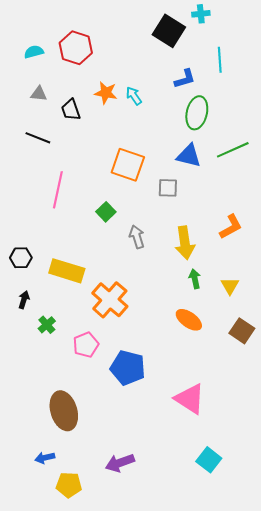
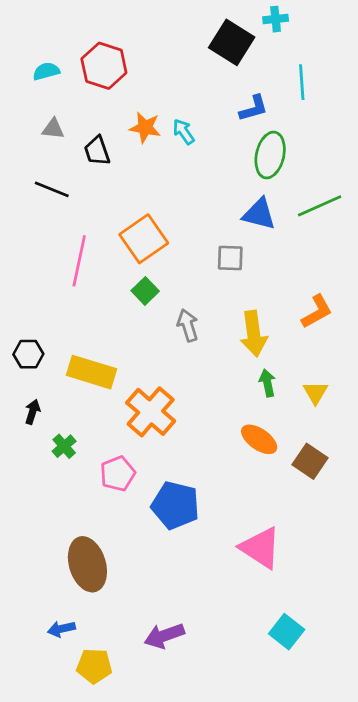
orange square: (128, 165) -> (144, 239), moved, turned 36
brown square: (242, 331) -> (310, 461), moved

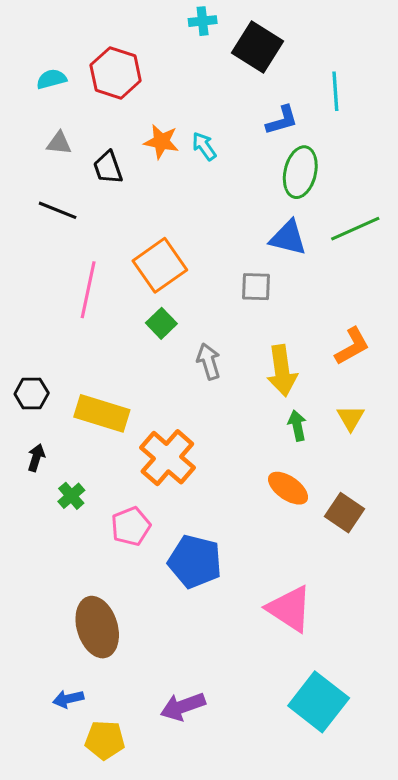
cyan cross: (276, 19) -> (203, 21), moved
yellow triangle: (315, 393) -> (351, 418), moved
cyan square: (287, 632) -> (319, 702), size x1.5

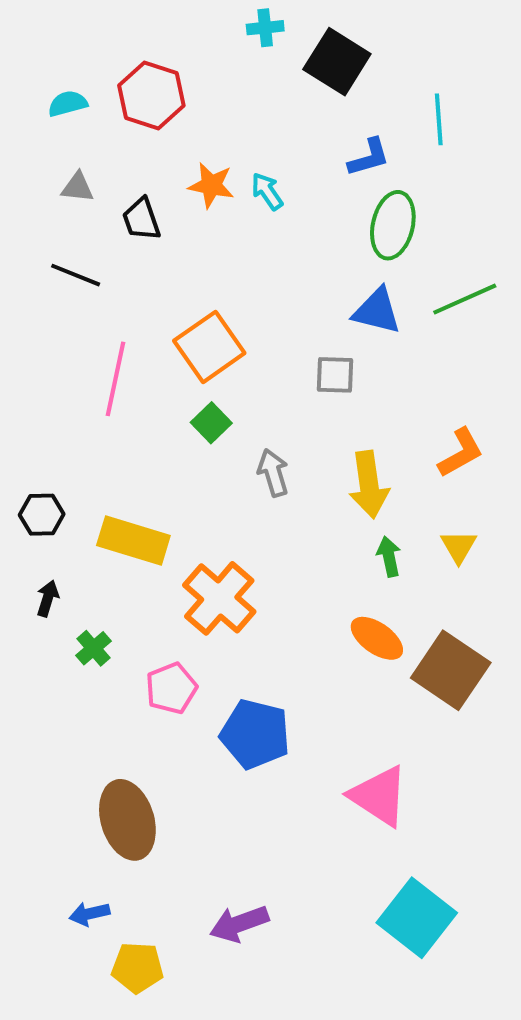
brown square: (345, 513) -> (451, 670), size x1.5

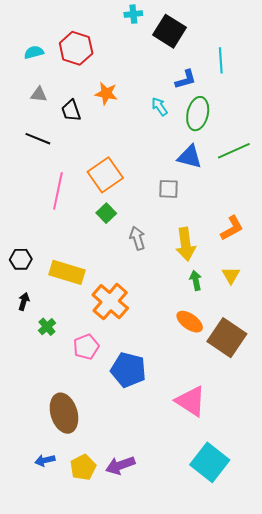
cyan arrow: (267, 191) -> (159, 107), moved
yellow pentagon: (137, 968) -> (83, 467), moved, turned -30

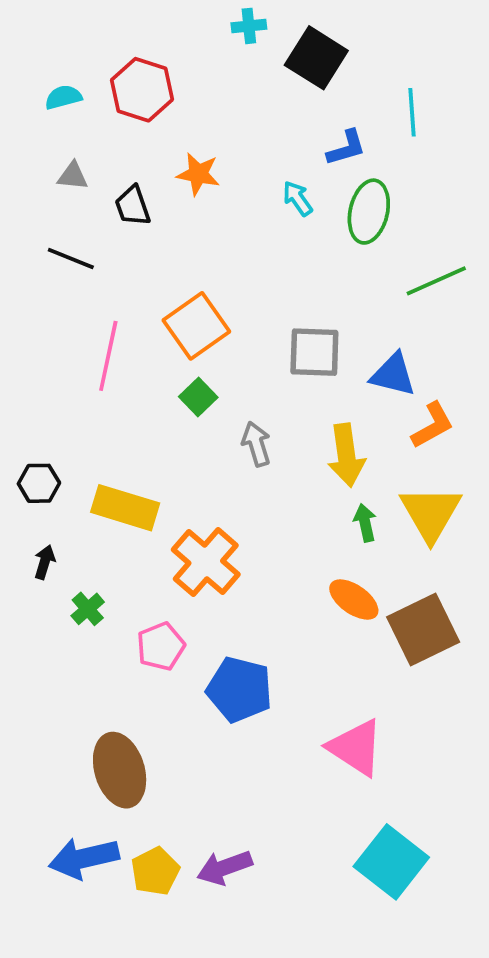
blue triangle: (190, 157) -> (393, 375), moved
gray square: (169, 189) -> (314, 352), size x1.4
yellow triangle: (231, 275) -> (431, 513), size x1.8
brown square: (227, 338) -> (423, 630), turned 30
blue arrow: (45, 460) -> (84, 858), size x1.8

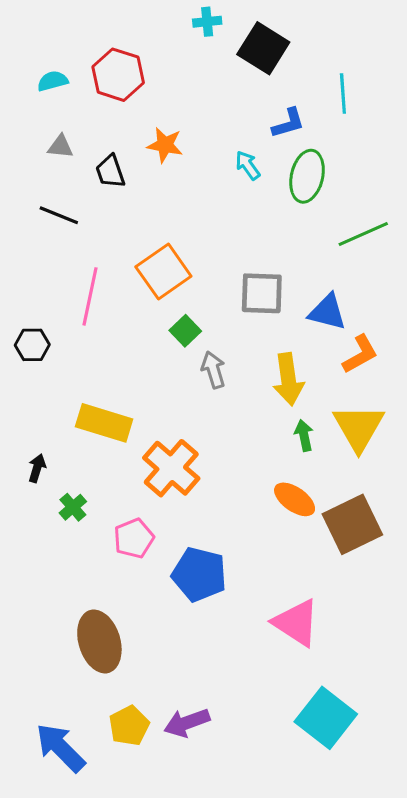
green square: (198, 397) -> (185, 331), moved
black hexagon: (39, 483) -> (32, 345), moved
blue arrow: (84, 858) -> (60, 748), moved, turned 58

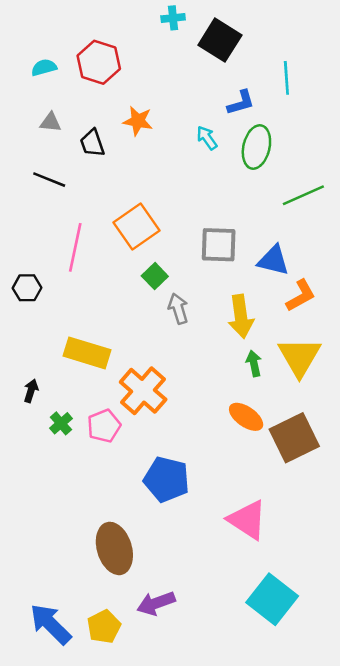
pink pentagon: (134, 538) -> (104, 426), moved
brown ellipse: (99, 641) -> (114, 548), moved
yellow pentagon: (129, 726) -> (104, 627), moved

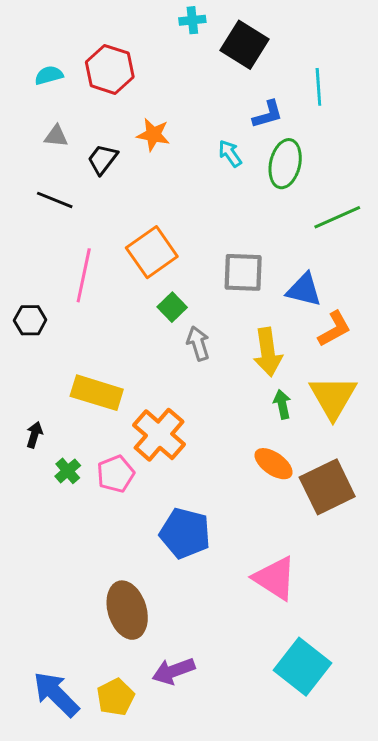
black trapezoid: (92, 143) -> (103, 159), turned 56

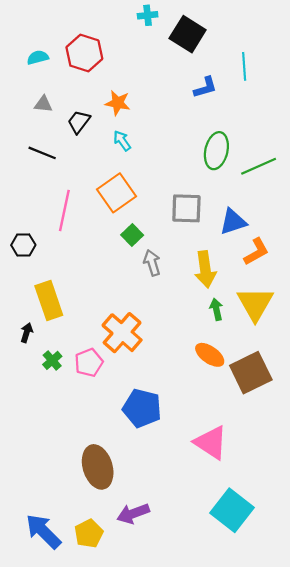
cyan arrow: (230, 154) -> (122, 141), moved
green ellipse: (285, 164) -> (216, 151), moved
blue triangle: (304, 290) -> (233, 222), turned -32
yellow rectangle: (97, 393) -> (49, 300), moved, turned 54

